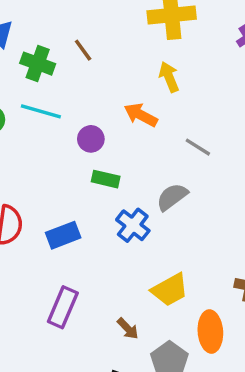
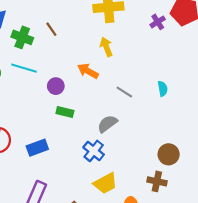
blue cross: (133, 225) -> (94, 151), moved

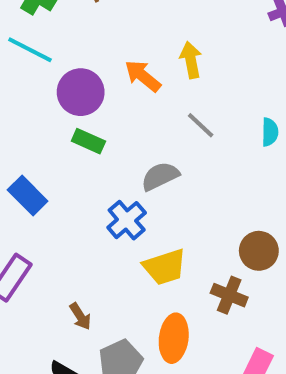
yellow arrow: (106, 47) -> (191, 60), moved
purple circle: (56, 86) -> (81, 92), size x1.5
blue rectangle: (37, 148) -> (28, 196), turned 55
yellow trapezoid: (105, 183) -> (165, 267), moved

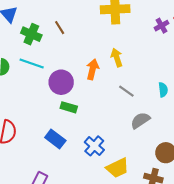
orange arrow: (143, 76) -> (93, 69), turned 72
gray semicircle: (160, 176) -> (140, 120), moved
blue rectangle: (28, 196) -> (55, 139), moved

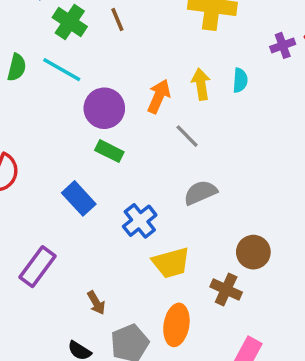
cyan semicircle: (163, 90) -> (240, 80), moved
gray line: (126, 91) -> (187, 136), moved
gray semicircle: (140, 120) -> (200, 193), moved

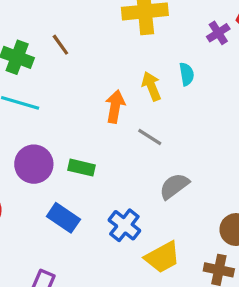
purple circle: (104, 108) -> (34, 164), moved

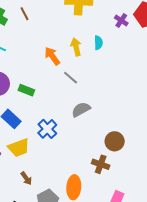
purple cross: (218, 33) -> (121, 20), turned -32
orange arrow: (115, 107) -> (52, 56), turned -54
yellow trapezoid: (162, 257) -> (19, 148), moved

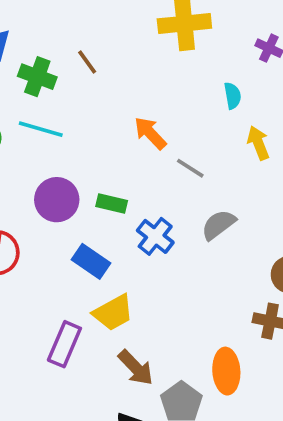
yellow arrow: (76, 47) -> (258, 143), moved
blue cross: (47, 129) -> (155, 236), moved
brown arrow: (26, 178) -> (136, 368), size x1.5

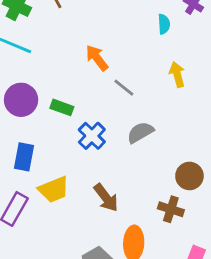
cyan semicircle: (233, 96) -> (164, 24), moved
blue rectangle: (91, 261) -> (24, 157), moved, turned 60
brown arrow: (136, 368) -> (106, 198), moved

